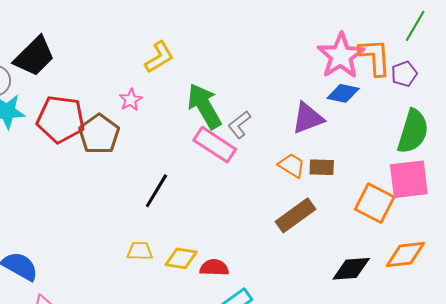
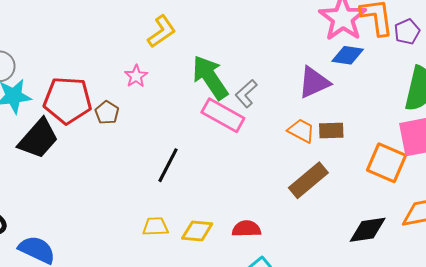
black trapezoid: (34, 56) -> (38, 139), moved
brown pentagon: (99, 134) -> (107, 113), size x0.6
red semicircle: (214, 268) -> (246, 229), moved

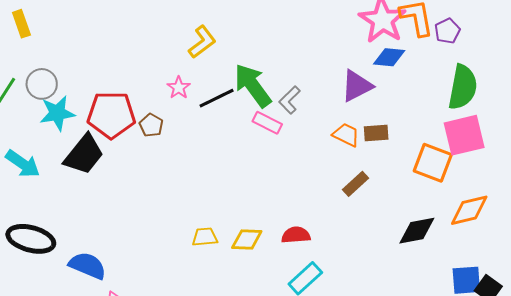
pink rectangle: (223, 115) -> (267, 123), size x0.7
black line: (168, 165) -> (217, 98), moved, turned 39
brown rectangle: (308, 180) -> (356, 184), size x0.7

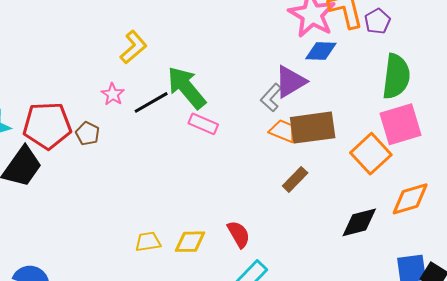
gray L-shape: (290, 100) -> (271, 98), moved
brown rectangle: (376, 133) -> (313, 128), size x1.8
orange square: (433, 163) -> (371, 154), turned 30
red semicircle: (296, 235) -> (239, 234), turned 68

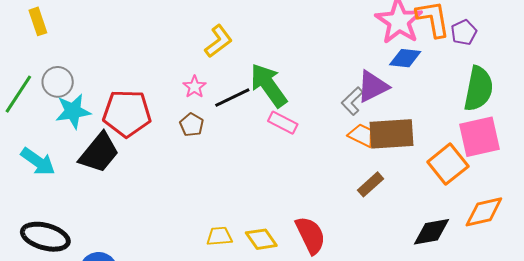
brown pentagon: (88, 134) -> (192, 125), moved
red semicircle: (239, 234) -> (310, 235), size x1.4
yellow diamond: (190, 242) -> (261, 239), turned 52

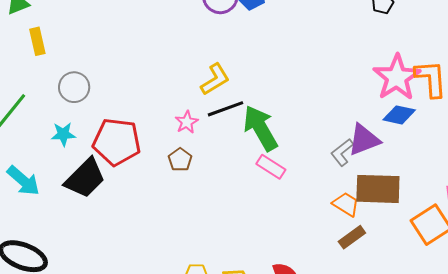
gray circle: (58, 82) -> (74, 87), moved
black line: (232, 98) -> (226, 109), moved
cyan star: (73, 111) -> (63, 134), size x0.7
orange trapezoid: (362, 135) -> (346, 204), moved

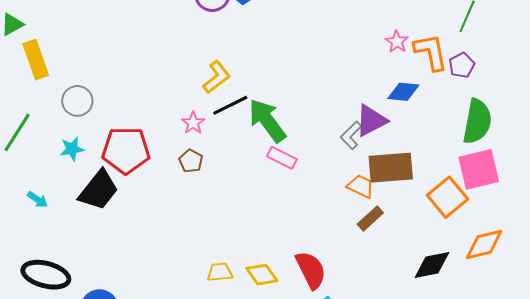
yellow rectangle: (37, 41) -> (36, 60), size x1.4
pink star: (397, 77) -> (397, 42), moved, size x0.5
cyan arrow: (23, 181) -> (37, 200), size x0.6

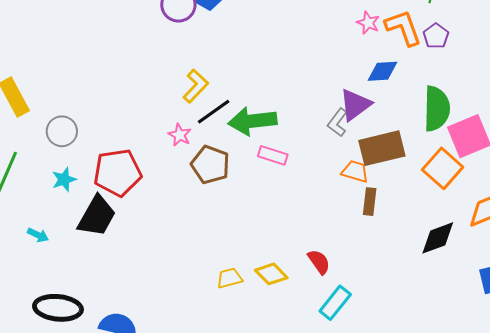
green arrow: (267, 121) -> (252, 121), turned -51
green semicircle: (477, 121) -> (437, 109), moved
brown pentagon: (191, 161) -> (210, 165), moved, size x1.6
brown rectangle: (370, 218) -> (370, 202), turned -32
red semicircle: (311, 270) -> (319, 262), size x0.7

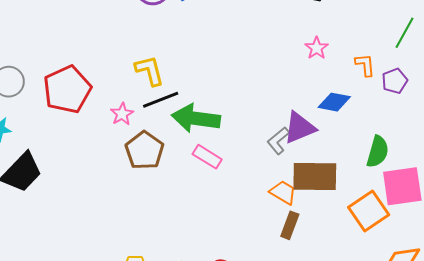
pink star: (368, 23) -> (317, 48), moved
orange L-shape: (403, 28) -> (365, 65), size x0.6
yellow L-shape: (196, 86) -> (150, 71), turned -72
green semicircle: (437, 109) -> (378, 152), size x0.7
red pentagon: (118, 173) -> (67, 89), moved, turned -30

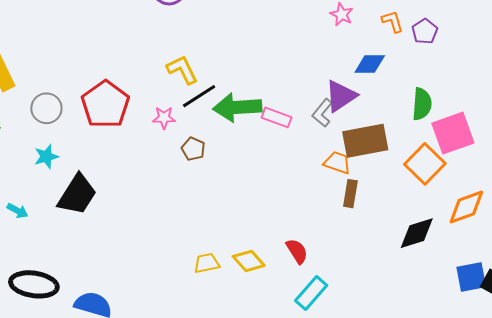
pink star: (122, 114) -> (164, 118), turned -30
brown pentagon: (145, 150) -> (193, 149), size x0.6
pink rectangle: (207, 157) -> (277, 117), moved

